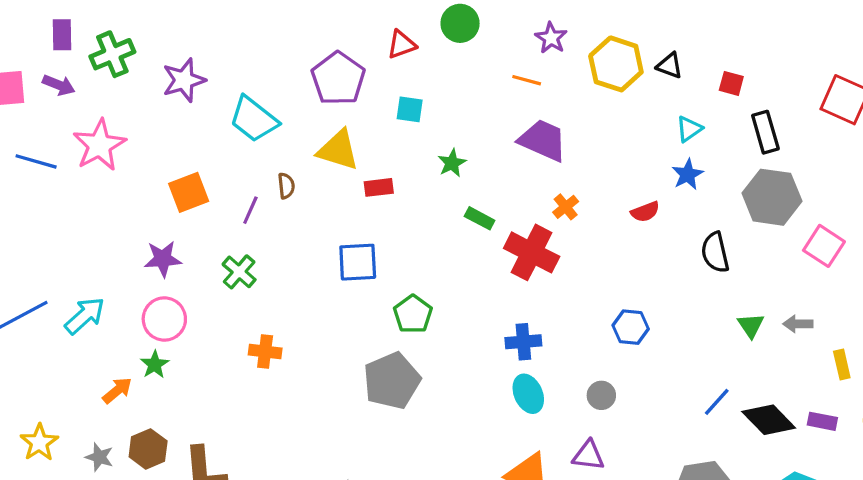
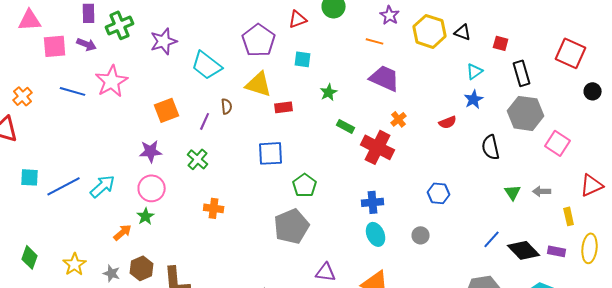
purple triangle: (588, 455) -> (326, 272), moved

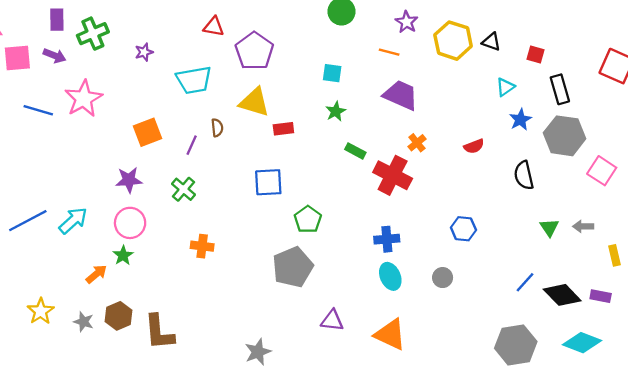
red triangle: (298, 19) -> (214, 27), moved, turned 30
purple star: (164, 41) -> (144, 52), size x0.6
cyan square: (303, 59) -> (332, 73), moved
cyan trapezoid: (207, 65) -> (194, 80), turned -48
blue star: (474, 99) -> (520, 120), moved

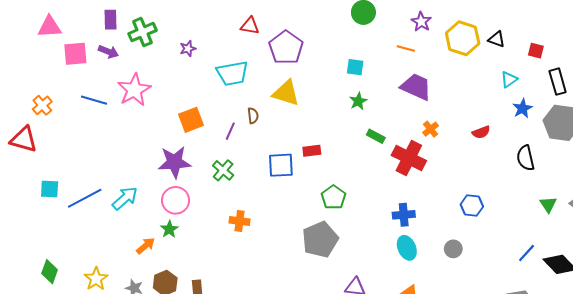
red rectangle: (283, 129) -> (312, 151), moved
purple star: (129, 180) -> (174, 162), size x1.4
blue square: (268, 182) -> (281, 165), moved

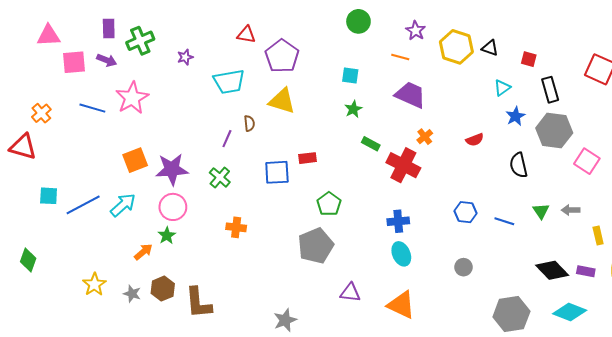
orange square: (191, 120) -> (135, 160), moved
gray circle: (453, 249) -> (463, 267), moved
blue line: (527, 253) -> (504, 221), moved, turned 66
green diamond: (50, 272) -> (28, 260), moved

